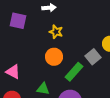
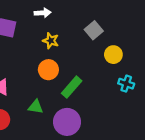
gray square: (93, 57) -> (94, 30), moved

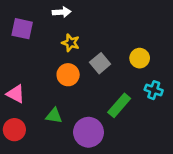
gray square: (94, 30) -> (100, 63), moved
green rectangle: (72, 87) -> (119, 105), moved

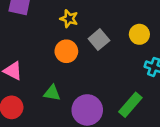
green rectangle: (119, 105) -> (130, 105), moved

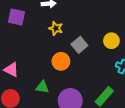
orange circle: (66, 51) -> (61, 61), moved

